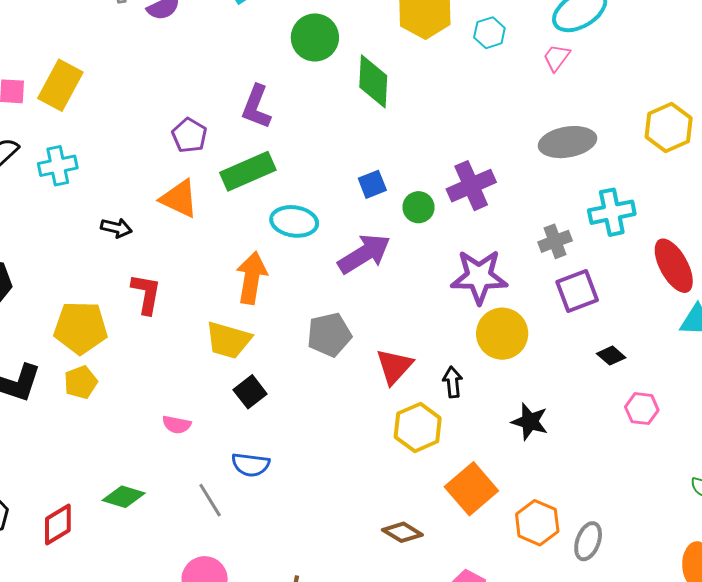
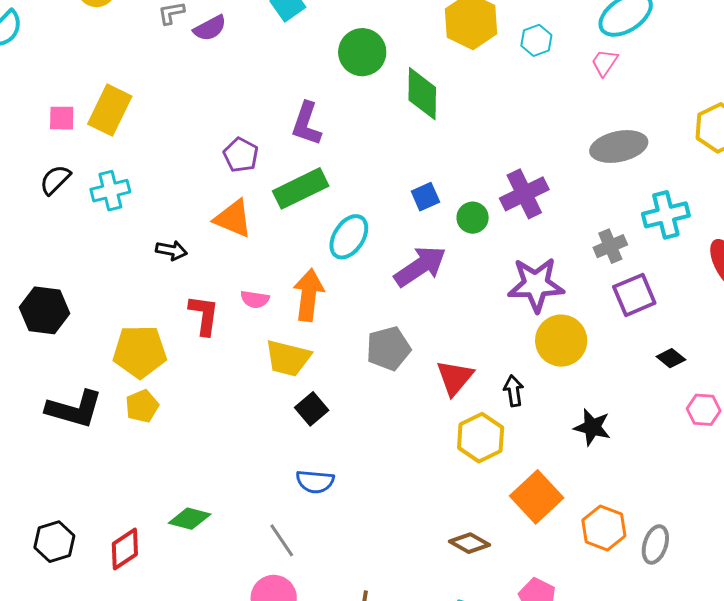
cyan ellipse: (294, 221) -> (349, 237), turned -63
pink semicircle: (177, 425) -> (255, 299), moved
gray line: (210, 500) -> (282, 540), moved

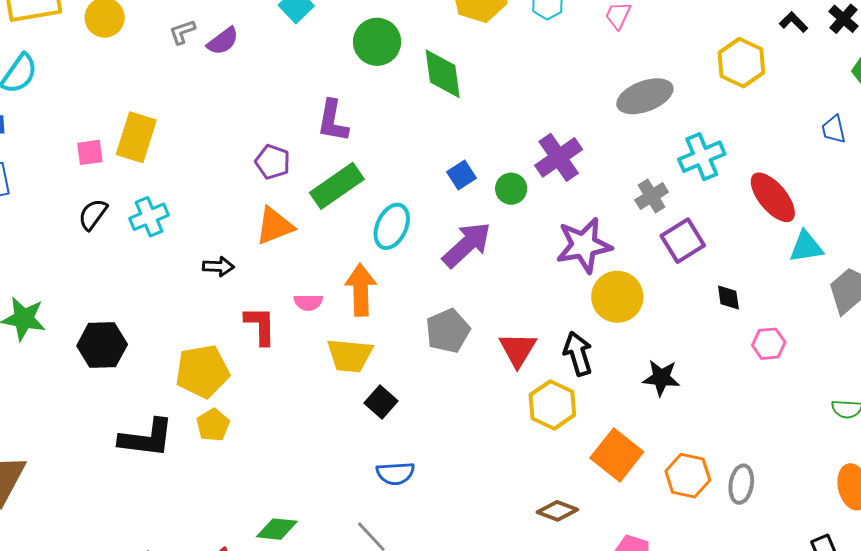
orange triangle: (233, 219) -> (275, 226), turned -36
black diamond: (671, 358) -> (728, 298), turned 52
black arrow: (514, 391) -> (578, 354), size x1.4

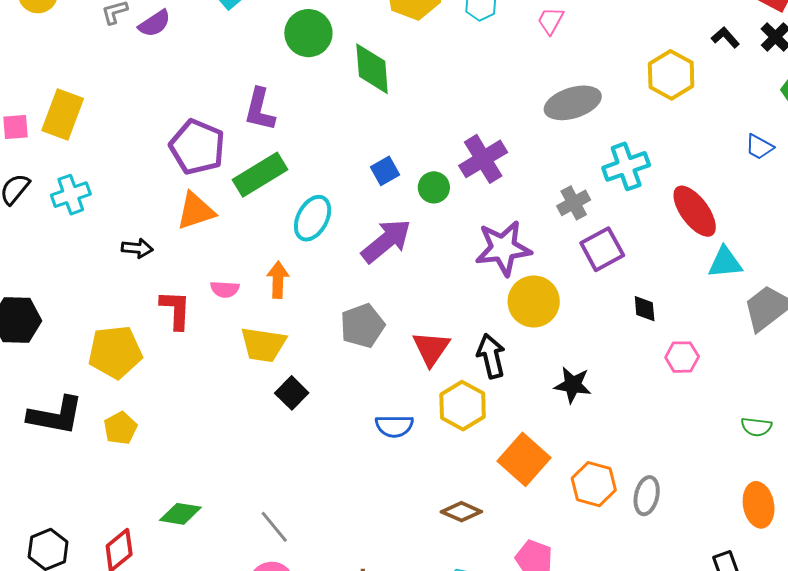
blue trapezoid: (834, 129) -> (759, 147), turned -52
purple pentagon: (273, 162) -> (197, 147), size x1.6
orange arrow: (361, 290) -> (278, 280), size x0.7
yellow pentagon: (213, 425) -> (120, 428), moved
blue semicircle: (395, 473) -> (394, 426), moved

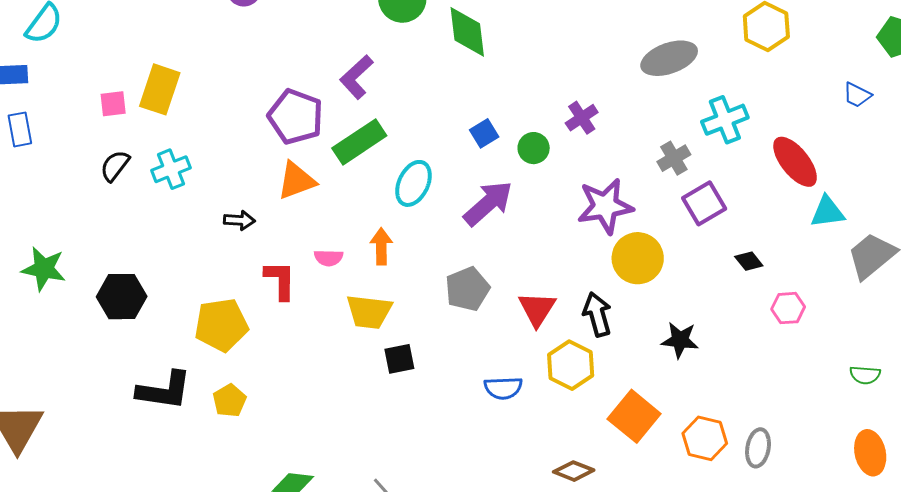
purple L-shape: (260, 110) -> (357, 77), turned 36
purple cross: (483, 159) -> (582, 118), size x0.7
black diamond: (645, 309) -> (749, 261), turned -32
black square: (292, 393) -> (399, 359), turned 36

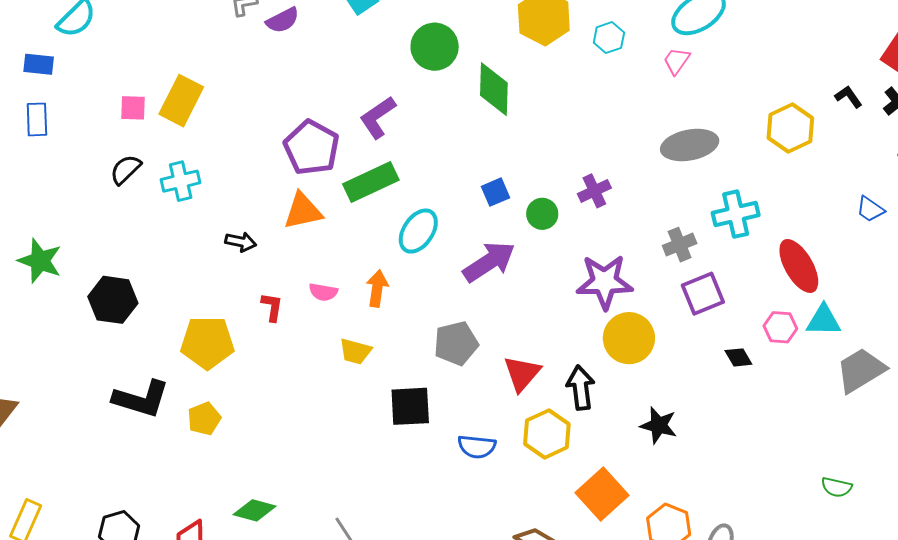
red L-shape: (280, 280) -> (272, 307), size x0.7
pink hexagon: (788, 308) -> (780, 327), moved
yellow trapezoid: (369, 312) -> (355, 351), size x0.7
black square: (399, 359) -> (410, 406), moved, size x1.4

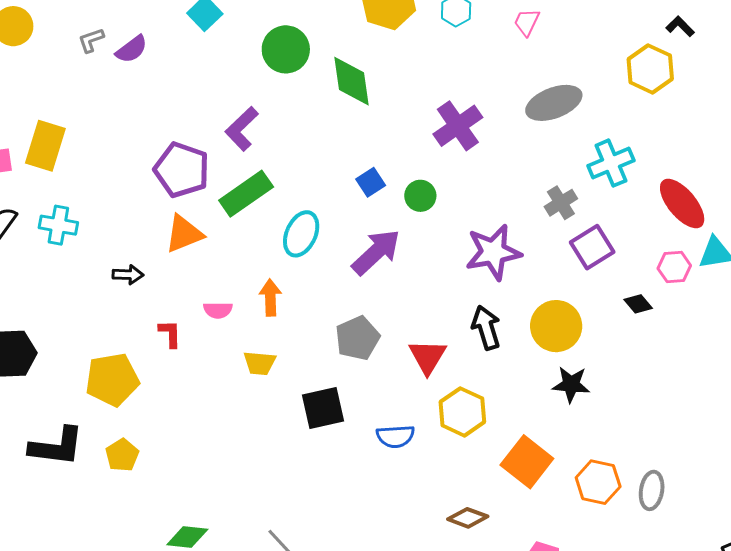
black L-shape: (849, 97) -> (680, 26), moved
cyan cross: (181, 181) -> (58, 225), turned 33
purple cross: (594, 191) -> (458, 126), moved, size x1.5
yellow circle: (629, 338) -> (556, 326), moved
black arrow: (581, 388) -> (486, 328), moved

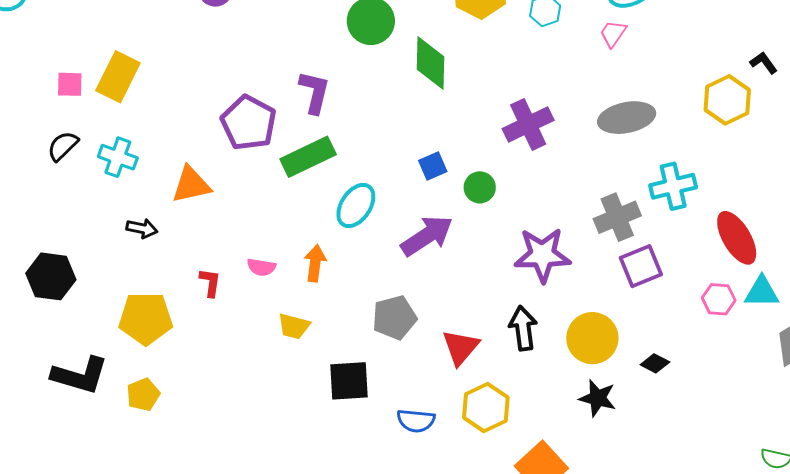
purple L-shape: (242, 129) -> (314, 92), turned 138
gray cross: (561, 203) -> (617, 217), size x1.4
orange triangle: (184, 234) -> (191, 185), moved
black arrow: (128, 275) -> (142, 228), moved
black diamond: (638, 304) -> (655, 363), moved, turned -32

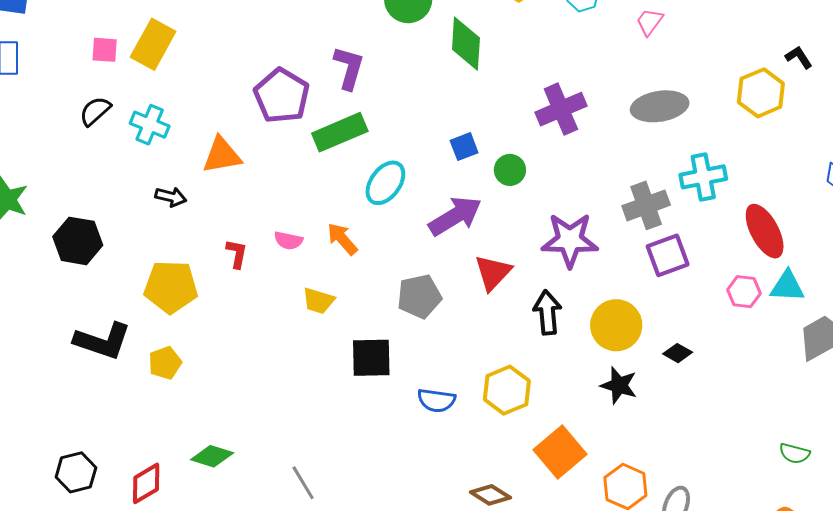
orange arrow: (315, 263) -> (342, 239), turned -51
red triangle: (461, 347) -> (493, 273), moved

